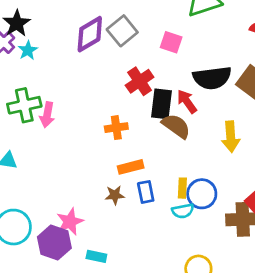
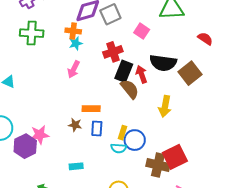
cyan star: (28, 50) -> (76, 43), moved
green cross: (24, 105) -> (32, 33), moved
pink arrow: (47, 115) -> (74, 69), moved
orange cross: (116, 128) -> (73, 31), moved
cyan rectangle: (96, 256) -> (76, 166), moved, turned -32

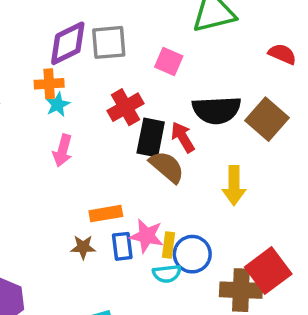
gray square: (110, 14) -> (109, 42), turned 30
pink star: (40, 135) -> (147, 236), moved, turned 30

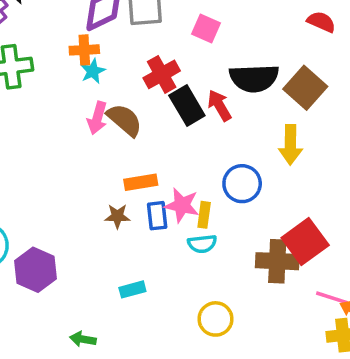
black rectangle: (151, 138) -> (187, 105), turned -42
brown semicircle: (167, 167) -> (124, 120), moved
yellow arrow: (234, 185) -> (290, 145), moved
blue circle: (192, 254) -> (242, 184), moved

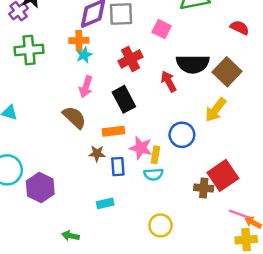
black rectangle: (187, 105) -> (124, 99), moved
brown semicircle: (124, 120) -> (74, 117), moved
yellow arrow: (290, 145) -> (216, 110), turned 35
blue rectangle: (157, 216) -> (118, 167), moved
brown cross: (277, 261) -> (204, 188), size x0.7

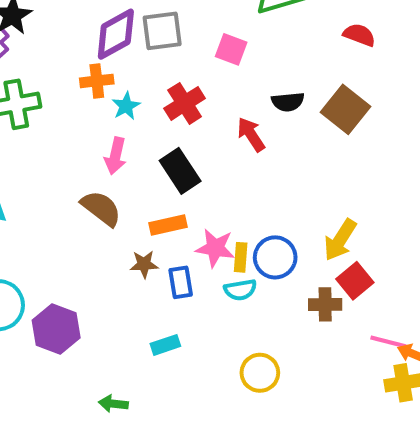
cyan star: (84, 55) -> (126, 106), moved
black semicircle: (193, 64) -> (288, 102), size x0.6
yellow arrow: (216, 110) -> (340, 240), moved
blue circle: (182, 135) -> (275, 257), moved
red square: (223, 175) -> (355, 281), size x0.7

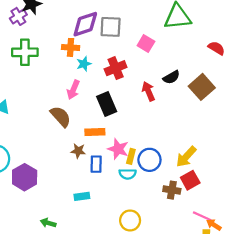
black semicircle: (288, 102) -> (171, 77), turned -35

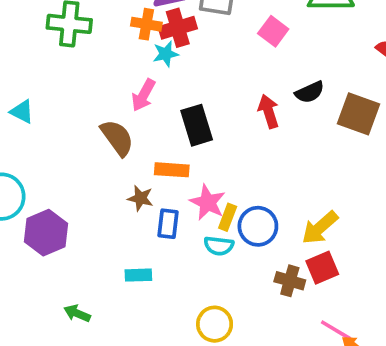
red cross: (116, 68) -> (178, 28), moved
brown square: (202, 87) -> (359, 114), turned -35

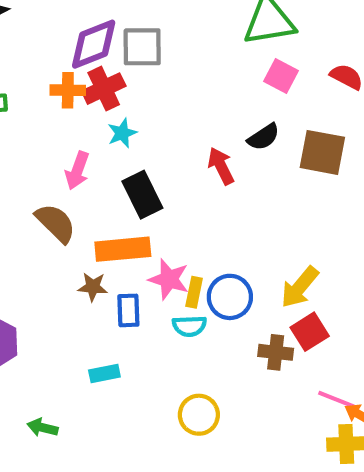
pink square: (273, 31) -> (281, 76), moved
cyan star: (166, 54) -> (122, 133), moved
orange rectangle: (172, 170) -> (123, 249), size x1.4

